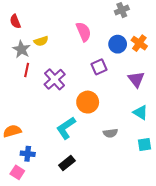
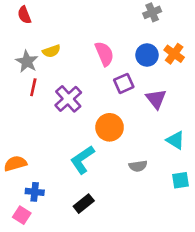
red semicircle: (15, 21) -> (24, 15), moved
pink semicircle: (84, 32) -> (104, 54), moved
purple triangle: (136, 79) -> (156, 99), moved

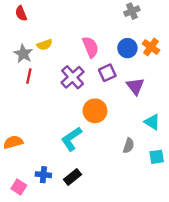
purple cross: (68, 99) -> (73, 77), moved
gray semicircle: (138, 166) -> (129, 146), moved, turned -64
blue cross: (35, 192) -> (43, 175), moved

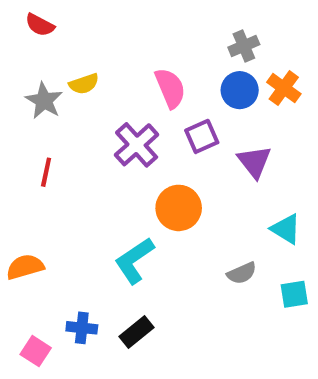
gray cross: (132, 11) -> (244, 46), moved
red semicircle: (21, 13) -> (40, 25), turned -40
red line: (29, 76) -> (46, 172), moved
gray semicircle: (129, 146) -> (242, 273), turned 48

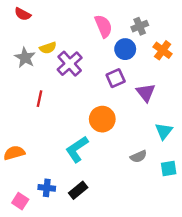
pink semicircle: (170, 88) -> (103, 26), moved
blue circle: (240, 90) -> (125, 49), moved
purple cross: (137, 145) -> (70, 64), moved
red line: (46, 172) -> (40, 99), moved
cyan triangle: (286, 229) -> (164, 131), turned 36

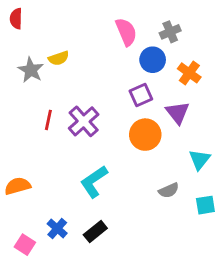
red semicircle: (23, 14) -> (16, 19), moved, turned 63
orange cross: (163, 50) -> (189, 73), moved
purple cross: (70, 64) -> (84, 121), moved
orange circle: (102, 119) -> (145, 135), moved
blue cross: (47, 188) -> (57, 229), turned 35

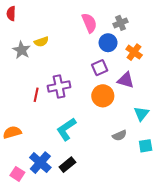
purple triangle: (178, 113) -> (126, 80), turned -36
red line: (48, 120) -> (36, 95), moved
purple cross: (84, 121) -> (59, 86), turned 30
blue cross: (57, 229) -> (40, 163), size x1.5

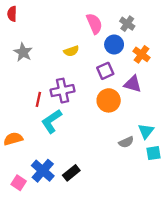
gray cross: (121, 23) -> (127, 24), turned -32
yellow semicircle: (41, 42) -> (71, 51), moved
cyan triangle: (141, 114) -> (146, 131), moved
cyan L-shape: (66, 129) -> (52, 121), moved

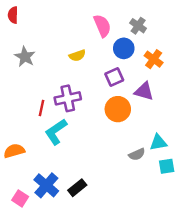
cyan triangle: (146, 131) -> (158, 142), turned 42

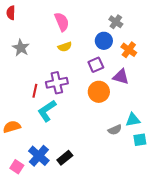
pink semicircle: (102, 26) -> (62, 22), moved

